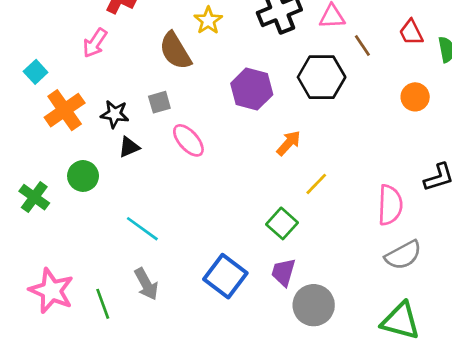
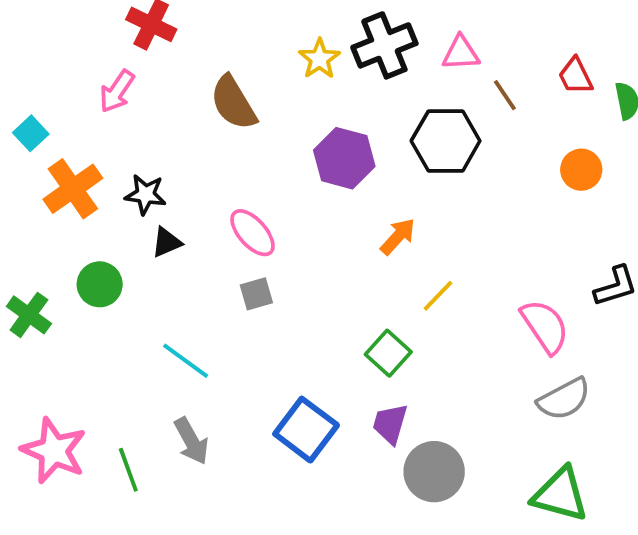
yellow star: (208, 20) -> (319, 59), moved
gray square: (159, 102) -> (256, 294), moved
pink semicircle: (390, 205) -> (545, 326), turned -36

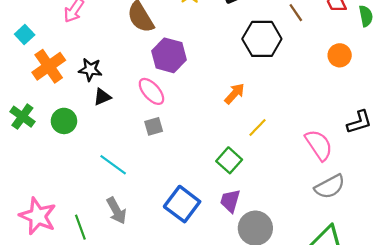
purple hexagon: (344, 158) -> (169, 55), moved
green cross: (29, 315) -> (22, 117), moved

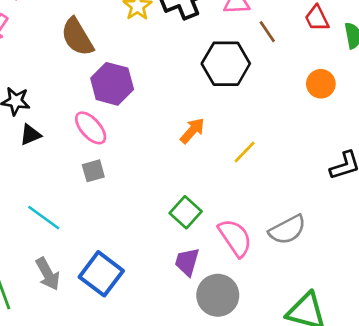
yellow line: (258, 128) -> (245, 152), moved
pink semicircle: (319, 145) -> (235, 238), moved
gray semicircle: (330, 187) -> (287, 230), moved
blue square: (182, 204) -> (101, 274), moved

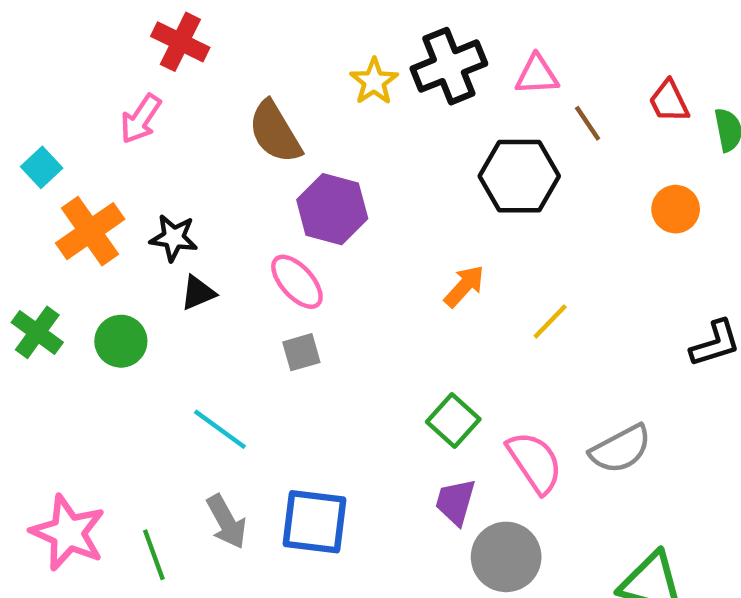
blue square: (101, 274) -> (315, 522), turned -30

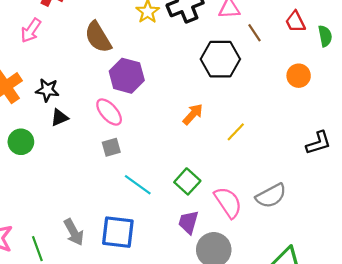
cyan line: (220, 429) -> (138, 185), moved

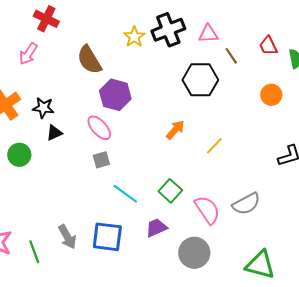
purple trapezoid: (188, 222) -> (156, 228), moved, turned 50

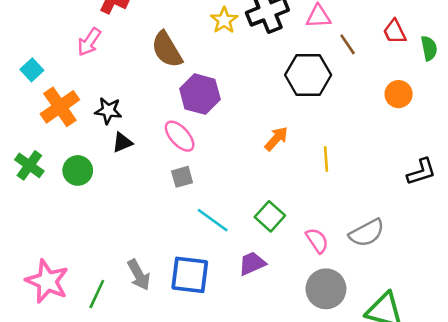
yellow line: (214, 146) -> (326, 159), turned -48
pink semicircle: (207, 210) -> (317, 240), size x0.7
green line: (34, 252) -> (97, 294), turned 45
gray circle: (194, 253) -> (326, 289), moved

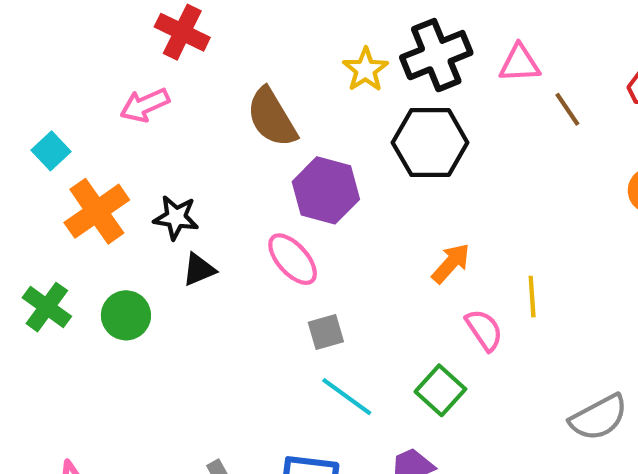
pink arrow: (89, 42) -> (145, 105), turned 32
black hexagon: (308, 75) -> (430, 143), moved
gray square: (182, 177) -> (326, 332), moved
pink semicircle: (317, 240) -> (484, 330), moved

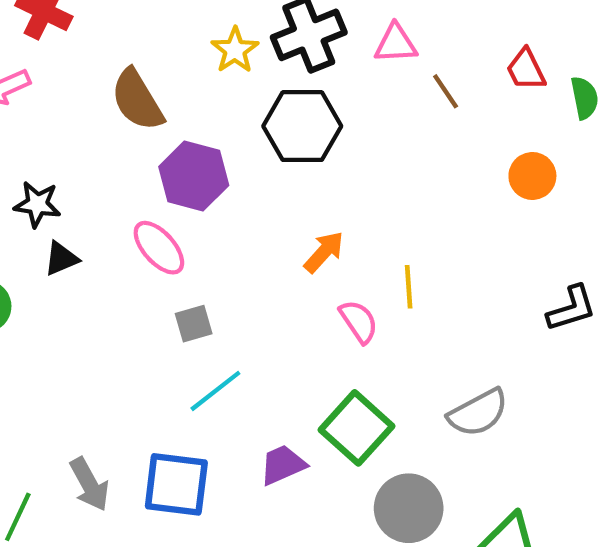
green square: (440, 390) -> (357, 428), moved, size x1.4
cyan line: (347, 397) -> (215, 391), turned -74

